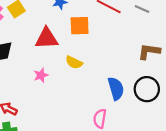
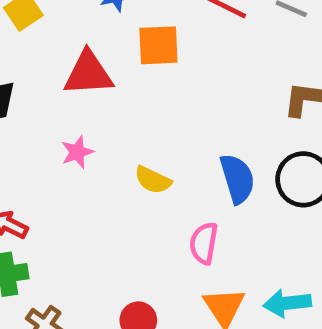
yellow semicircle: (74, 62) -> (153, 180), moved

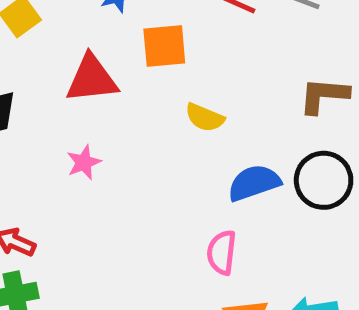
blue semicircle: (237, 179) -> (254, 183), turned -90
yellow semicircle: (153, 180) -> (205, 118), moved

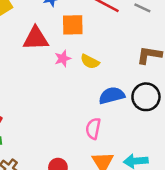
pink star: (84, 162) -> (63, 59), moved

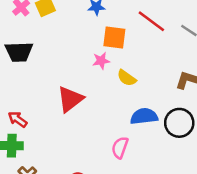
red triangle: (36, 38) -> (70, 99), moved, turned -44
pink star: (63, 59) -> (101, 61), moved

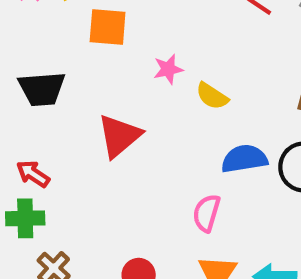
orange square: (114, 38) -> (108, 27), moved
black trapezoid: (19, 52) -> (42, 89), moved

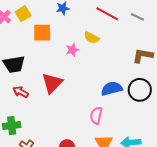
yellow semicircle: (212, 96) -> (92, 38), moved
red arrow: (33, 174) -> (21, 92), moved

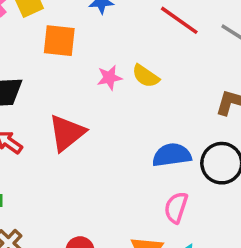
yellow semicircle: (92, 38) -> (146, 76), moved
pink semicircle: (96, 115) -> (176, 207), moved

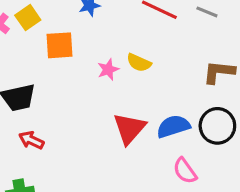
red triangle: (67, 133) -> (129, 128), moved
pink semicircle: (176, 207) -> (185, 171), turned -44

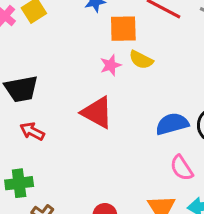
orange square: (59, 45) -> (123, 29), moved
red triangle: (129, 128) -> (97, 112), moved, turned -45

